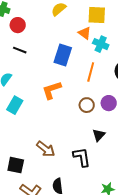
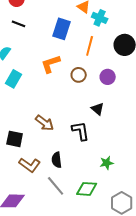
brown circle: (87, 105) -> (79, 75), moved
black triangle: (99, 135) -> (98, 109), turned -32

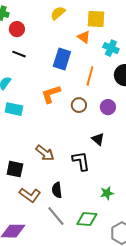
cyan cross: (100, 18) -> (111, 48), moved
cyan rectangle: (14, 79) -> (14, 109), turned 72

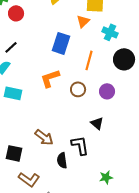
orange triangle: (84, 37) -> (83, 21), turned 40
black line: (19, 54) -> (11, 47), moved, turned -64
black semicircle: (57, 190) -> (62, 160), moved

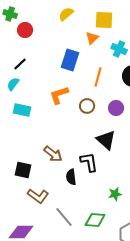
black triangle: (97, 123) -> (106, 140), size x1.5

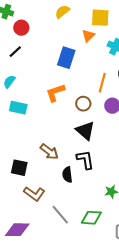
black line: (20, 64) -> (15, 52), moved
orange line: (98, 77) -> (102, 83), moved
black triangle: (106, 140) -> (85, 131), moved

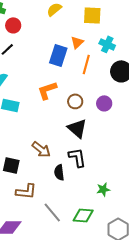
orange triangle: (88, 36) -> (77, 42), moved
orange line: (102, 83) -> (86, 64), moved
brown L-shape: (34, 194) -> (26, 191), turned -30

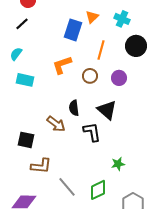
orange line: (86, 64) -> (101, 50), moved
black triangle: (77, 128) -> (107, 110), moved
black semicircle: (59, 172) -> (74, 108), moved
green diamond: (83, 215) -> (98, 190), turned -30

